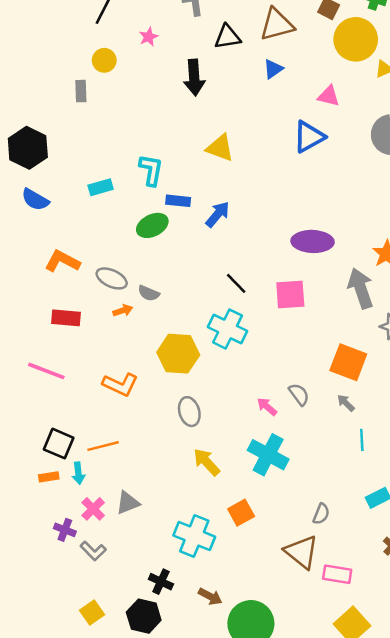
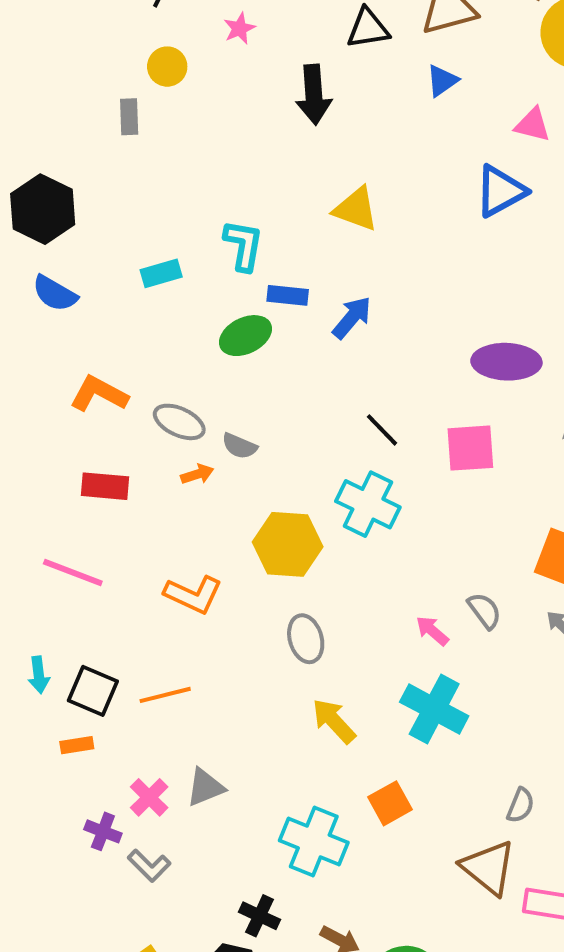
cyan arrow: (78, 473) -> (39, 675), moved

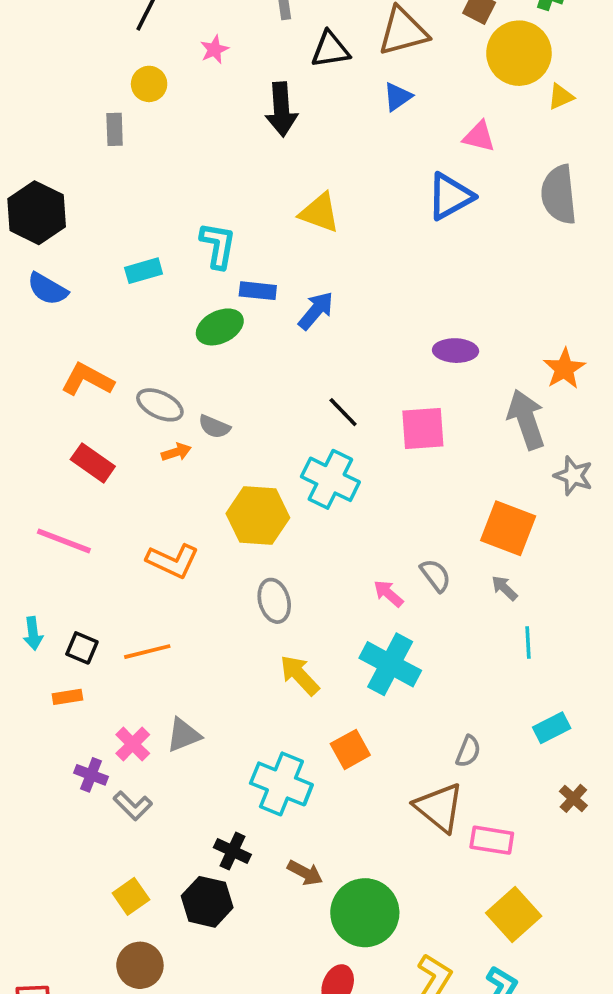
purple ellipse: (506, 362) -> (456, 351), size x0.7
red rectangle: (105, 486) -> (93, 463), turned 30
black square: (93, 691) -> (82, 648), size x0.7

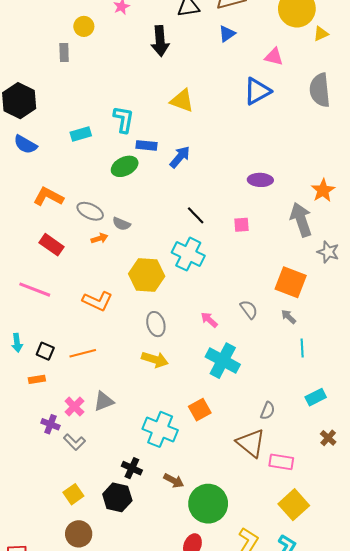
pink square: (423, 429) -> (242, 225), size x0.6
pink arrow: (388, 594) -> (209, 320), moved
yellow arrow: (300, 675) -> (155, 360), moved, turned 150

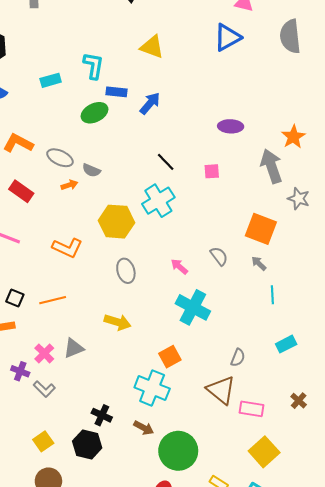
cyan cross: (188, 254) -> (158, 201), turned 32
yellow arrow: (155, 360) -> (118, 322), moved
cyan cross: (160, 429) -> (152, 388), moved
brown cross: (328, 438) -> (299, 401), moved

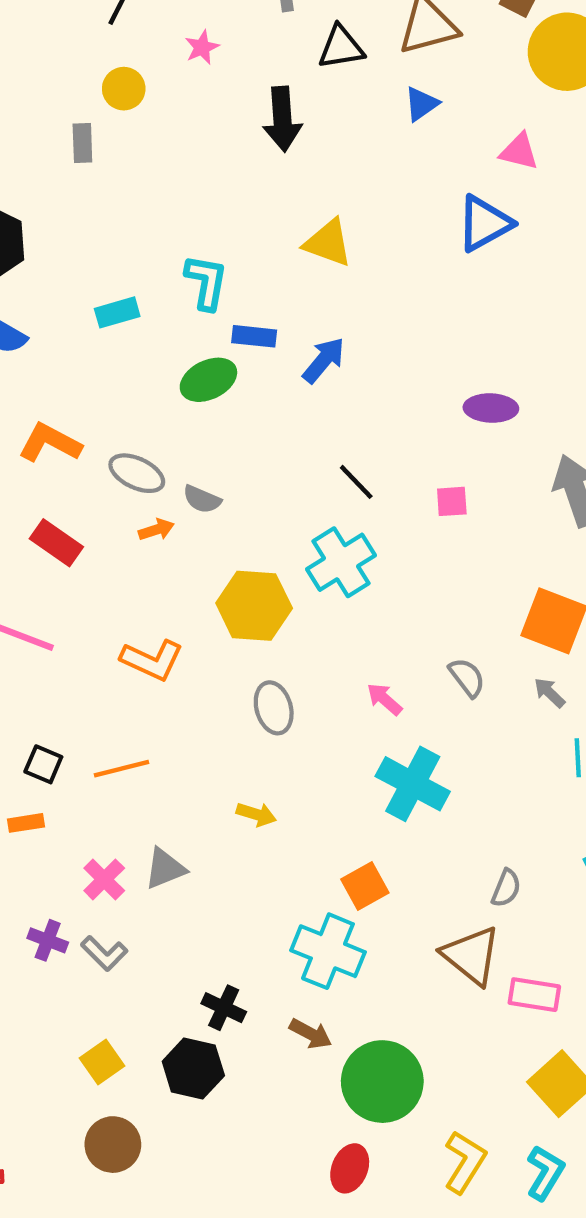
yellow arrow: (118, 322) -> (256, 814), size x0.7
purple cross: (20, 371) -> (48, 940), moved

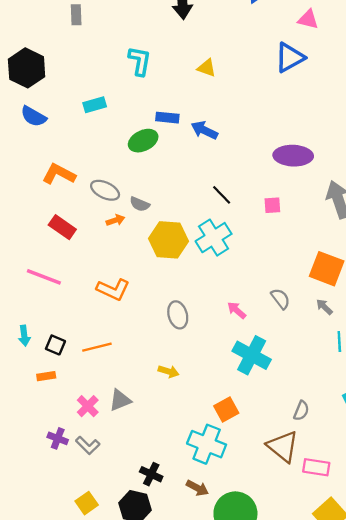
yellow triangle: (328, 243) -> (207, 68), size x0.7
cyan L-shape: (206, 282) -> (140, 61), moved
blue arrow: (324, 360) -> (204, 130), turned -104
purple ellipse: (491, 408) -> (293, 156), size x1.4
yellow hexagon: (254, 606) -> (169, 240), moved

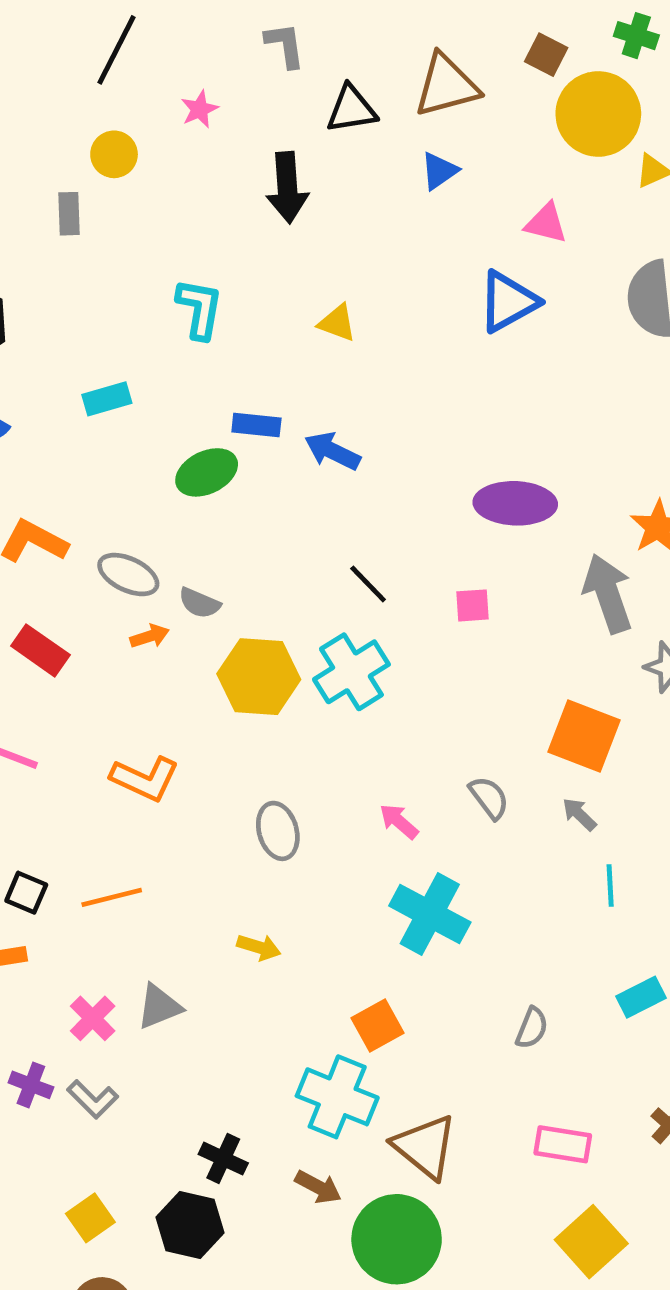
brown triangle: (283, 446) -> (425, 1147), moved

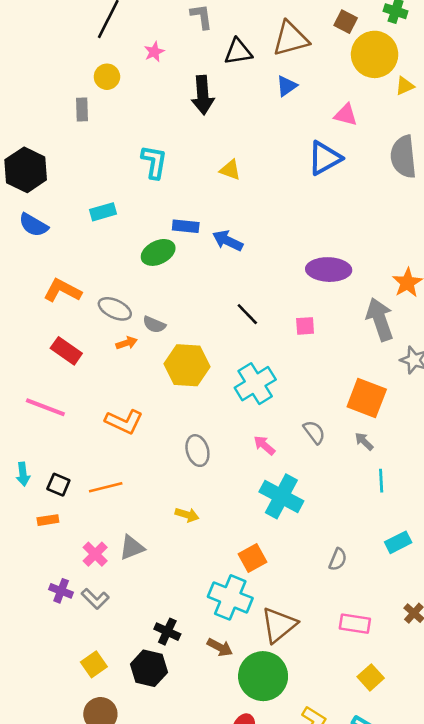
cyan cross: (351, 672) -> (255, 384), moved
brown triangle: (425, 1147) -> (279, 625), turned 42
yellow square: (591, 1242) -> (371, 677), size x0.7

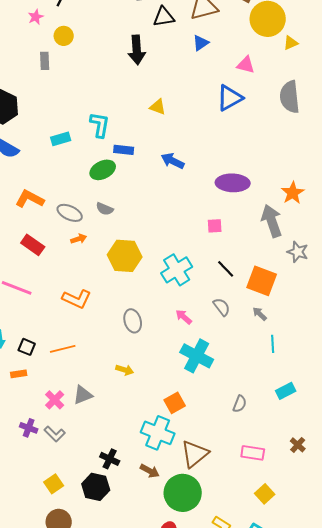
pink star: (154, 52) -> (36, 17), moved
cyan L-shape: (154, 162) -> (100, 125), moved
blue arrow: (228, 241) -> (173, 161), moved
black line: (247, 314) -> (226, 269), moved
gray semicircle: (154, 325) -> (105, 209), moved

